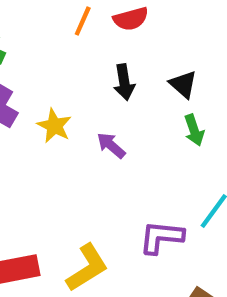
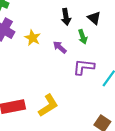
green arrow: (194, 130) -> (83, 37), moved
purple L-shape: (161, 237) -> (84, 67), moved

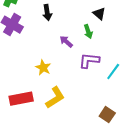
black arrow: (66, 17) -> (47, 13), moved
yellow star: (33, 38) -> (43, 68), moved

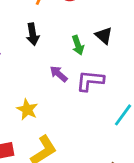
green arrow: (88, 32) -> (78, 45), moved
purple L-shape: (89, 61) -> (90, 81), moved

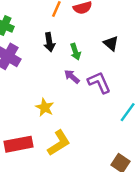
green arrow: (78, 45) -> (75, 52), moved
purple L-shape: (90, 81) -> (99, 82), turned 60

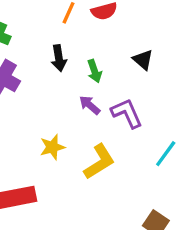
yellow star: (45, 107) -> (52, 147), turned 30
yellow L-shape: (59, 143) -> (99, 162), moved

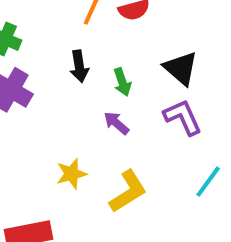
black triangle: (143, 60) -> (181, 68), size x1.4
purple L-shape: (127, 113) -> (183, 117), moved

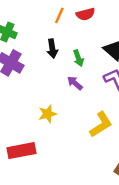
yellow L-shape: (128, 191) -> (101, 125), moved

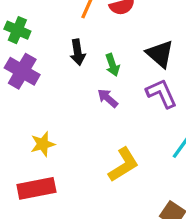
yellow star: (48, 114) -> (43, 144), moved
yellow L-shape: (101, 125) -> (124, 165), moved

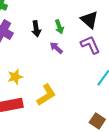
black arrow: (78, 52) -> (36, 29), moved
yellow L-shape: (124, 165) -> (46, 95), moved

